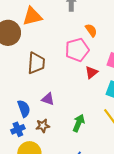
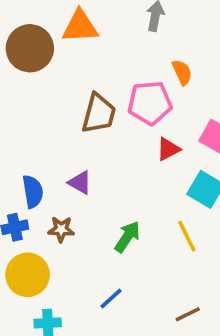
brown trapezoid: (36, 63) -> (99, 114), moved

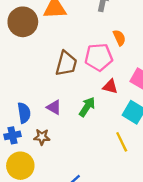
red triangle: (168, 149) -> (110, 86), turned 42
green arrow: (127, 237) -> (87, 107), moved

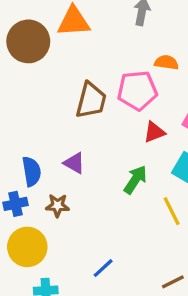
orange semicircle: (119, 38) -> (166, 62), turned -56
red triangle: (110, 86) -> (154, 132), turned -35
green arrow: (87, 107) -> (135, 180), moved

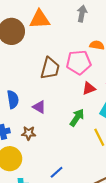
blue semicircle: (32, 171) -> (13, 99), moved

